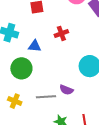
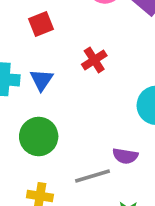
blue triangle: (35, 46) -> (42, 80), moved, turned -48

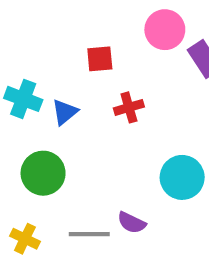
red square: (41, 24) -> (100, 59), moved

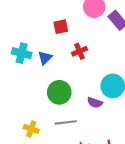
green circle: (43, 173) -> (59, 92), moved
purple semicircle: (132, 223) -> (95, 103), moved

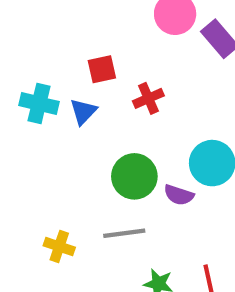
red square: (61, 27) -> (102, 69), moved
green circle: (59, 92) -> (134, 176), moved

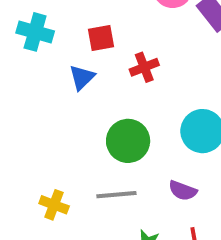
cyan cross: (39, 104) -> (35, 32), moved
purple semicircle: (179, 195) -> (183, 191), moved

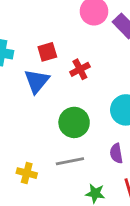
blue triangle: (82, 77) -> (37, 81), size x1.4
purple semicircle: (183, 191) -> (116, 153), turned 66

